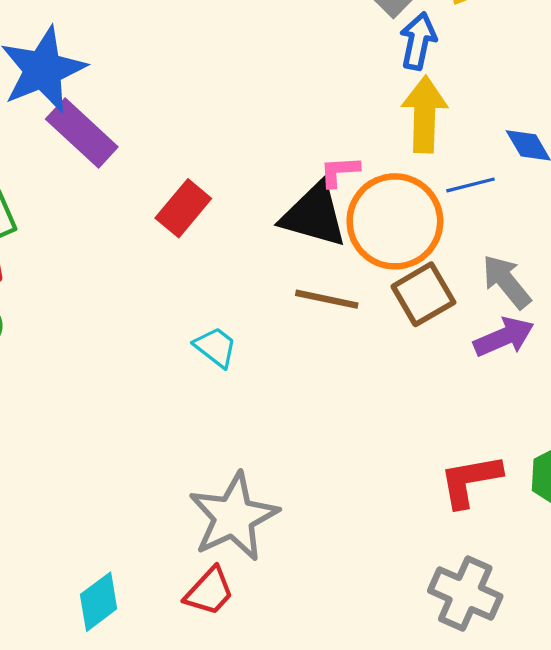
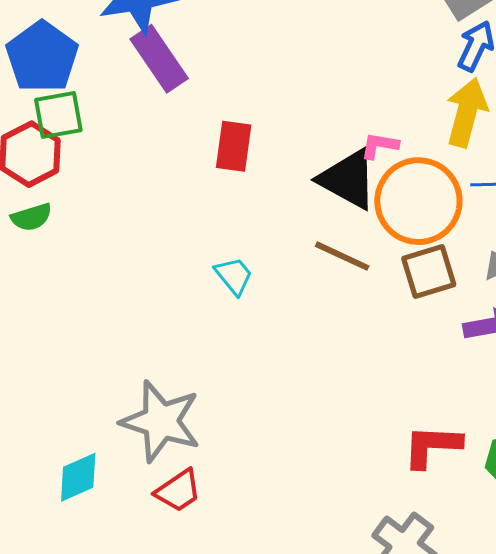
red rectangle: (183, 208) -> (234, 146), turned -45
gray star: (234, 517) -> (161, 421), moved, turned 30

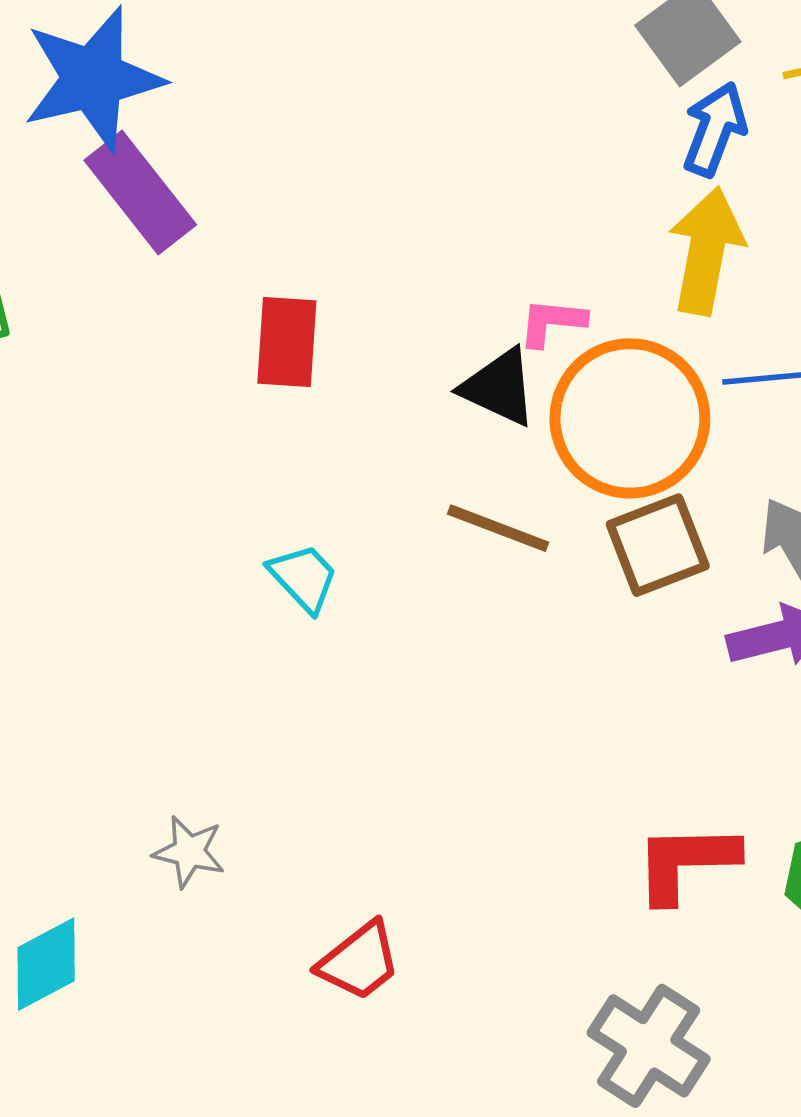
black triangle: (348, 179) -> (499, 387), size x0.7
gray star: (161, 421) -> (189, 852), size x0.5
red trapezoid: (178, 491) -> (359, 961), moved

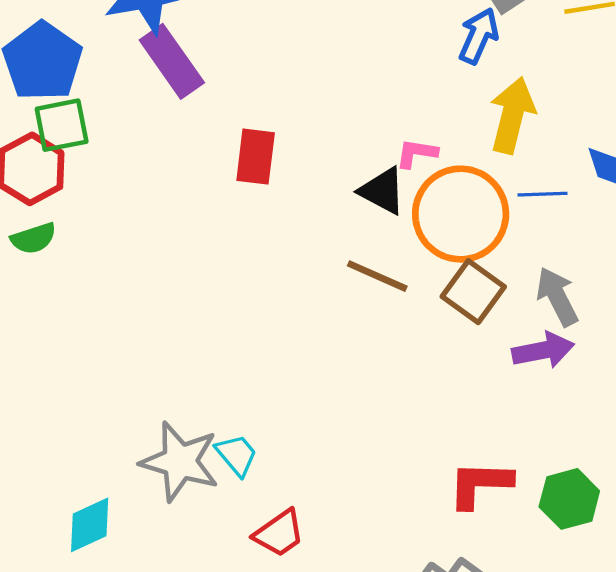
blue arrow: (715, 129) -> (479, 36), moved
brown square: (658, 545) -> (473, 292), turned -36
cyan trapezoid: (304, 578) -> (237, 455), moved
gray star: (189, 852) -> (180, 462), size x1.8

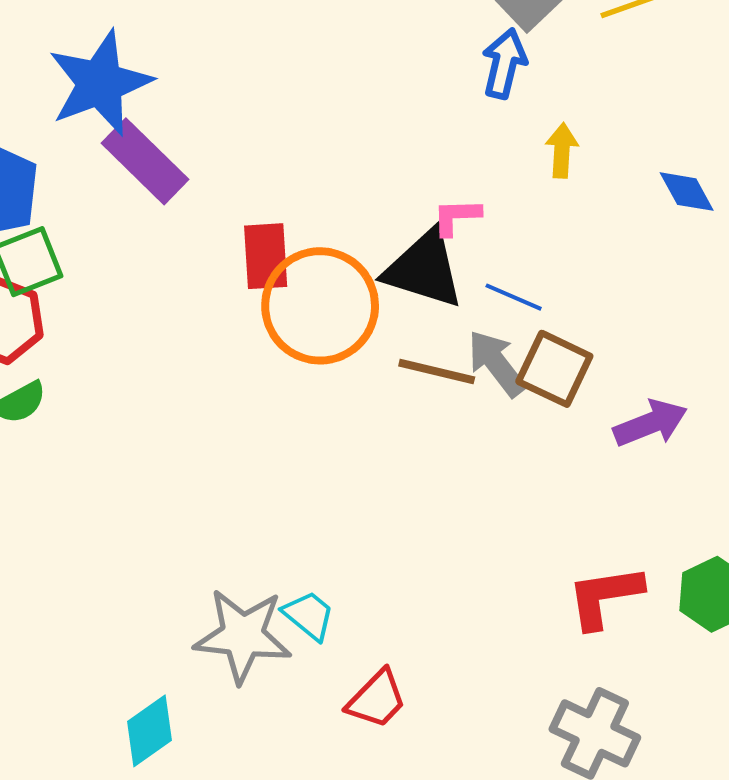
yellow arrow: (512, 115) -> (562, 150), size x0.6
black triangle: (382, 191) -> (424, 269), size x1.4
blue line: (542, 194) -> (514, 297), moved, turned 36
orange circle: (461, 214) -> (320, 306), moved
gray arrow: (557, 297) -> (497, 363), moved

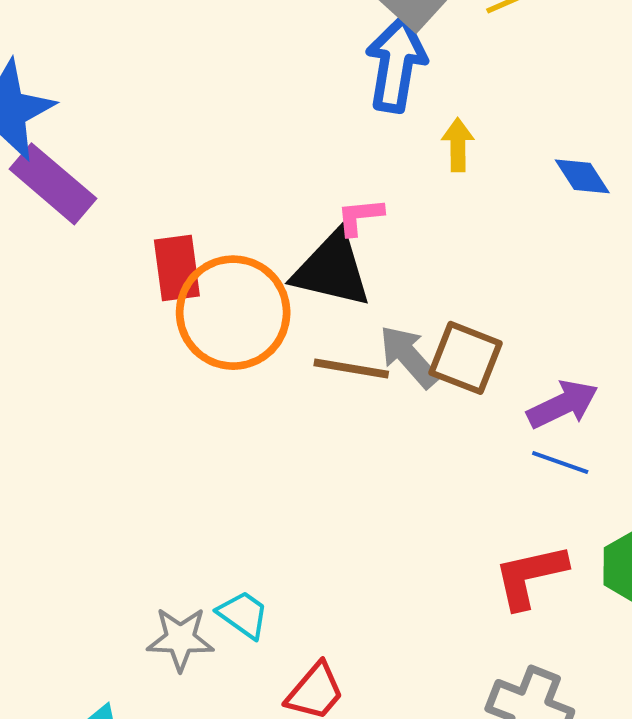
blue arrow: (504, 63) -> (396, 64), size x1.4
blue line: (514, 297) -> (560, 462), moved
gray star: (243, 636) -> (180, 639), size x0.7

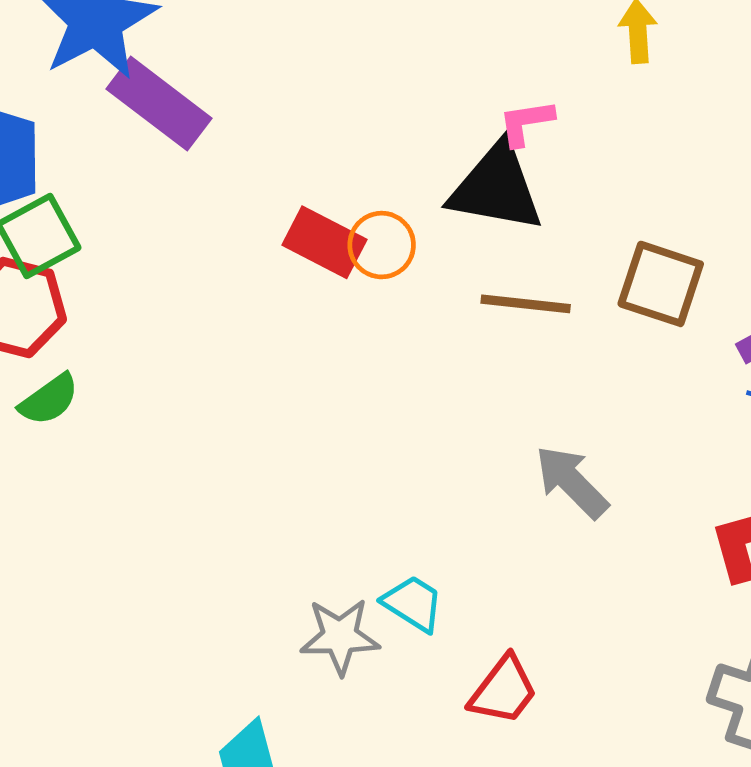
red rectangle: (177, 268) -> (324, 242), moved, turned -52
orange circle: (233, 313) -> (382, 245), size x0.5
gray arrow: (409, 357) -> (572, 482), moved

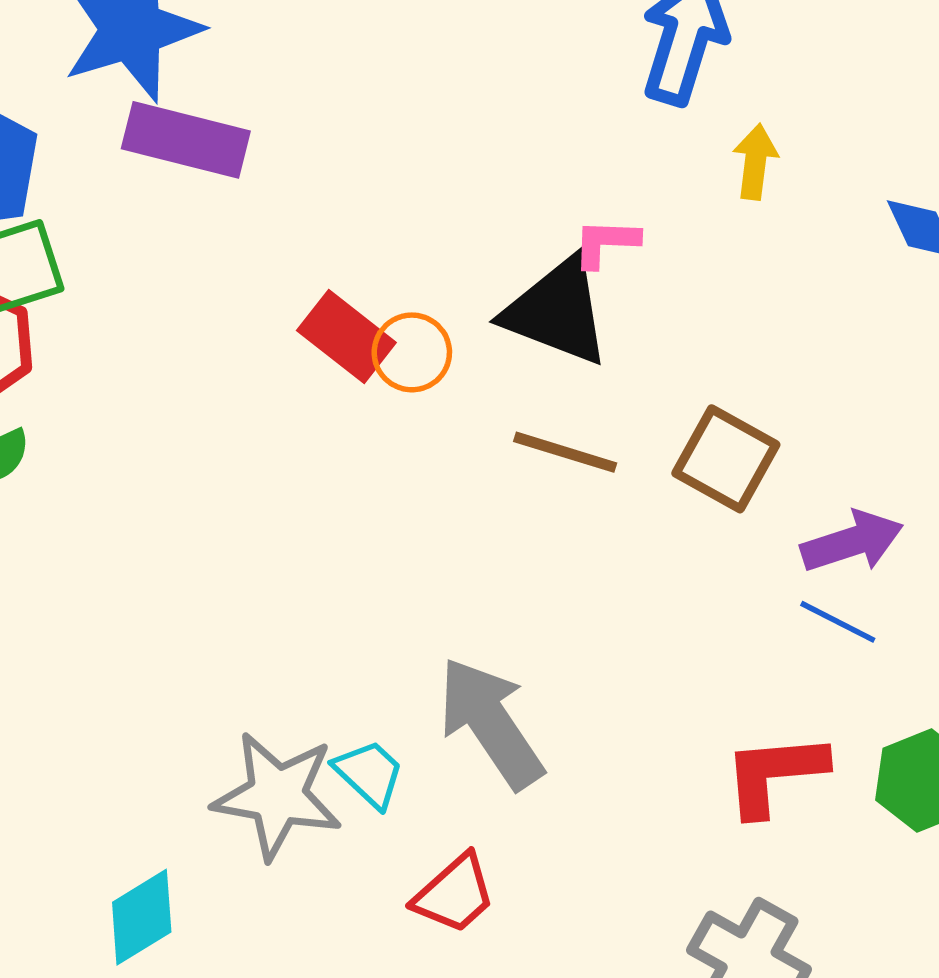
purple rectangle: (159, 104) -> (186, 140), turned -34
gray arrow: (572, 482) -> (491, 723), moved, size x1.4
gray star: (340, 636) -> (277, 796), size x1.4

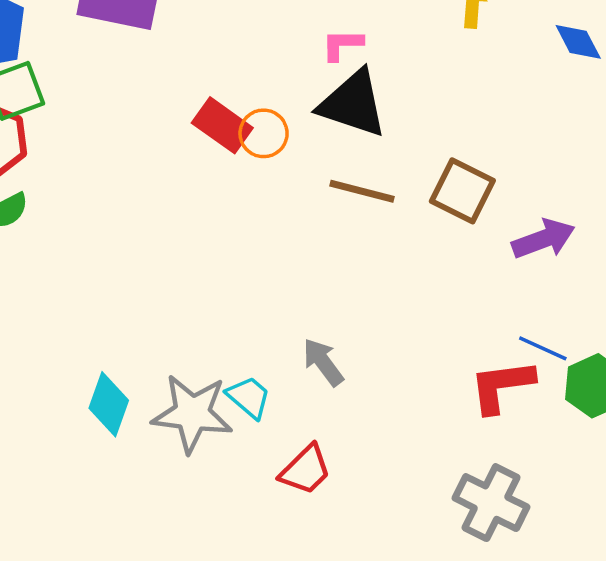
pink L-shape: (606, 243) -> (342, 45), moved
blue line: (838, 622) -> (543, 348), moved
gray arrow: (491, 723) -> (323, 362), size x0.6
cyan diamond: (142, 917) -> (109, 404), moved, turned -36

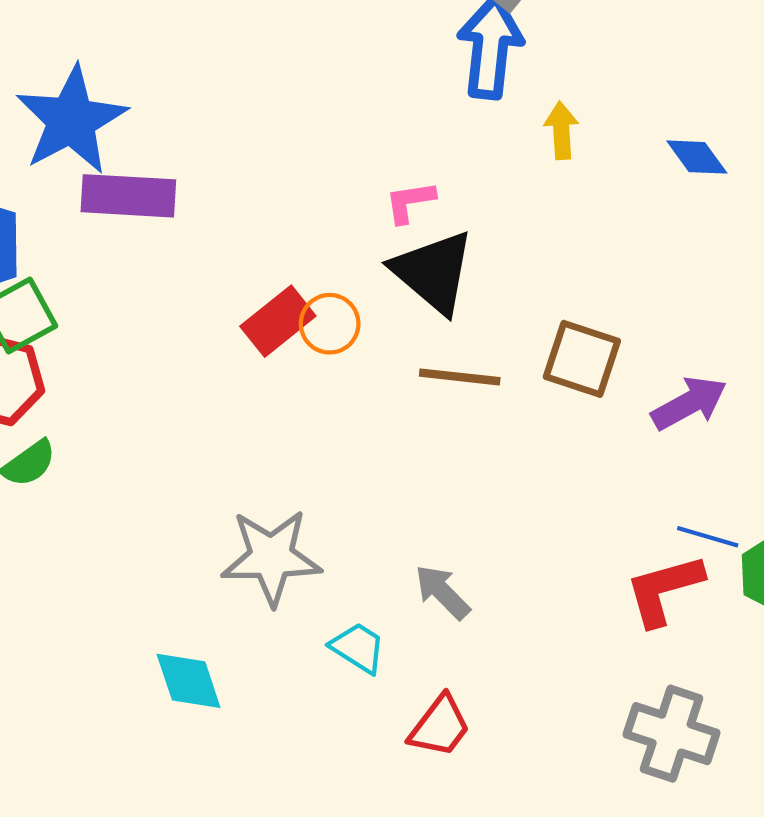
black triangle: (353, 104) -> (433, 272), turned 30
red rectangle: (222, 125) -> (278, 321), turned -66
cyan diamond: (109, 404) -> (189, 681), turned -30
gray star: (192, 413) -> (271, 557), moved

